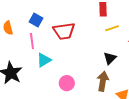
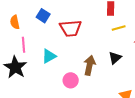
pink line: (32, 41) -> (24, 45), moved
brown arrow: (103, 81) -> (89, 65), moved

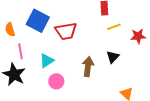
blue square: (43, 16) -> (38, 21), size x1.6
pink circle: (71, 80) -> (56, 81), moved

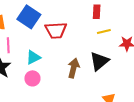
black triangle: (113, 57) -> (99, 61), size x1.5
pink circle: (56, 81) -> (32, 78), moved

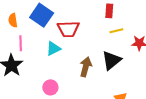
cyan triangle: (33, 57) -> (53, 49), moved
pink circle: (32, 78) -> (50, 87), moved

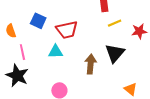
blue square: (42, 15) -> (38, 21), size x0.7
cyan triangle: (53, 49) -> (56, 52), turned 35

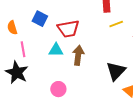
black triangle: (115, 53) -> (116, 71), moved
brown arrow: (91, 64) -> (78, 55), moved

